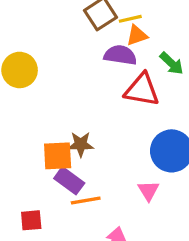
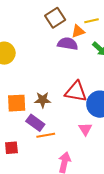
yellow line: (130, 19) -> (92, 21), moved
red triangle: (142, 90) -> (76, 92), moved
orange square: (58, 156) -> (17, 103), moved

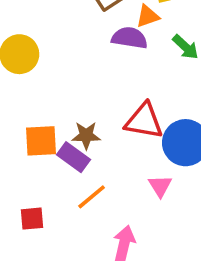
purple rectangle: (35, 123) -> (74, 157), moved
orange line: (46, 135) -> (92, 197), turned -30

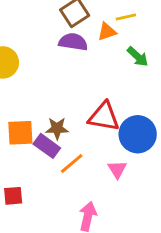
purple semicircle: (130, 38) -> (73, 42), moved
orange line: (92, 197) -> (72, 164), moved

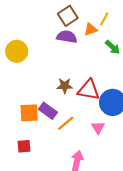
yellow line: (126, 17) -> (104, 19), turned -48
brown star: (57, 128) -> (65, 86), moved
orange square: (20, 133) -> (29, 113), moved

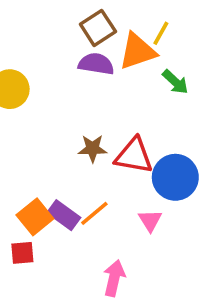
orange triangle: (91, 29) -> (138, 51), size x1.6
purple rectangle: (48, 111) -> (64, 215), moved
orange square: (29, 113) -> (35, 217), moved, turned -36

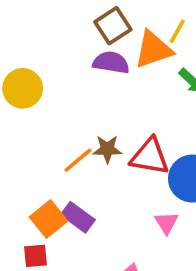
orange line: (94, 213) -> (78, 160), moved

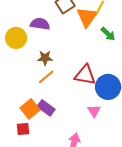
orange triangle: (153, 50) -> (87, 17), turned -35
purple semicircle: (111, 63) -> (40, 24), moved
brown star: (107, 149) -> (45, 58), moved

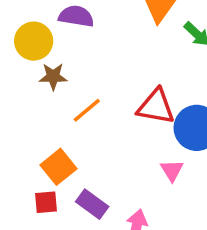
brown star: (45, 58) -> (53, 77), moved
purple rectangle: (46, 108) -> (92, 204), moved

